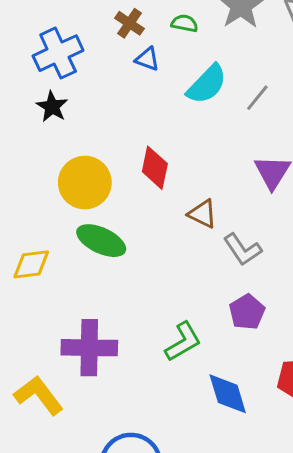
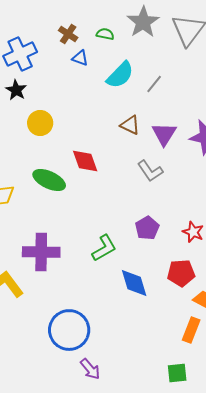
red diamond: (155, 168) -> (85, 161), moved, turned -32
yellow circle: (85, 183) -> (40, 123), moved, size x0.7
brown triangle: (202, 214) -> (130, 125), moved
gray L-shape: (243, 249) -> (150, 171), moved

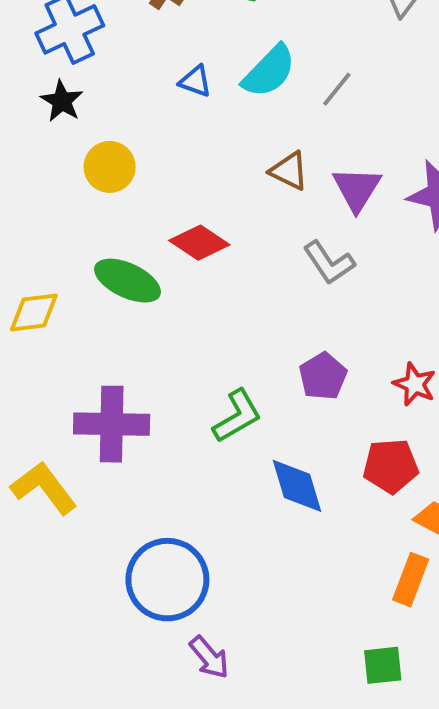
blue triangle: (80, 58) -> (195, 81), moved
red diamond: (85, 161) -> (199, 243), turned -36

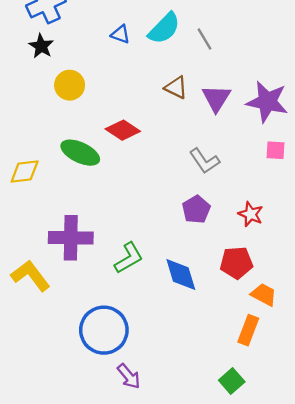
gray line: (337, 89) -> (204, 39), turned -70
gray L-shape: (329, 263) -> (204, 161), moved
green L-shape: (237, 416) -> (129, 258), moved
green square: (383, 665) -> (232, 381), turned -35

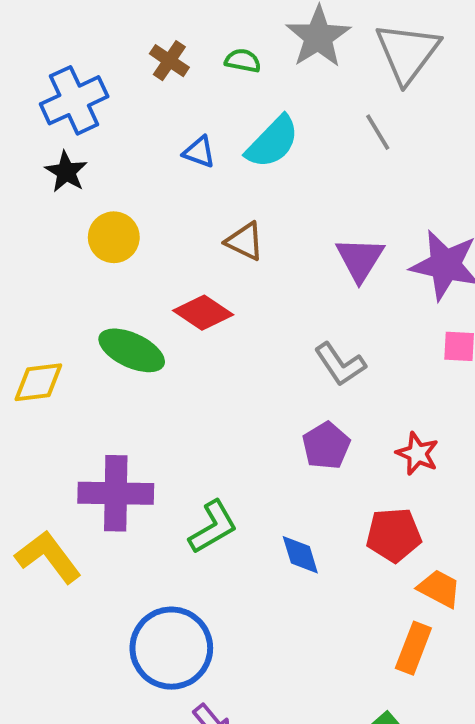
gray line: (204, 39) -> (378, 132), moved
brown triangle: (176, 88) -> (245, 241), moved
blue diamond: (181, 274) -> (300, 555), size x0.7

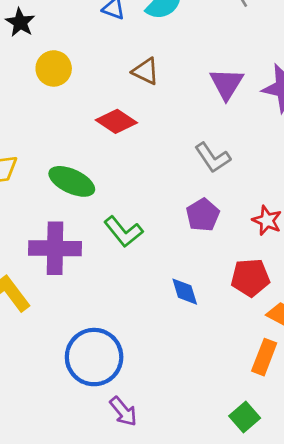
green ellipse: (132, 350) -> (72, 181), moved
green L-shape: (213, 527) -> (123, 232), moved, turned 81

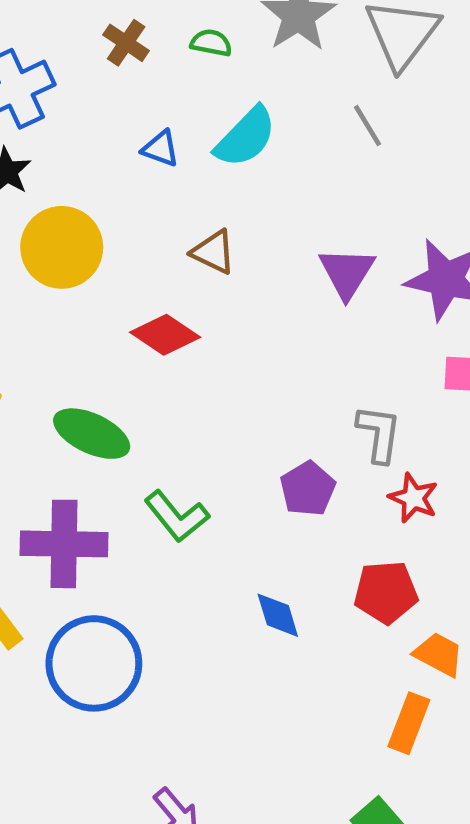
yellow circle: (54, 68) -> (62, 247), size x1.4
gray L-shape: (213, 158) -> (379, 434), moved, turned -138
blue circle: (94, 357) -> (94, 663), moved

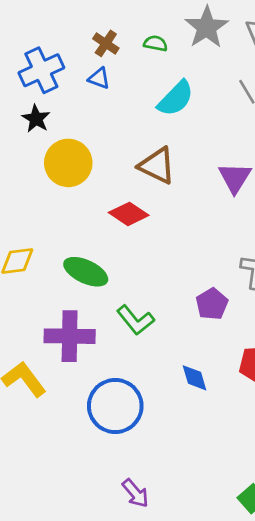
blue triangle: (161, 149) -> (99, 78), moved
brown triangle: (213, 252) -> (157, 166), size x1.4
blue circle: (94, 663) -> (115, 406), moved

